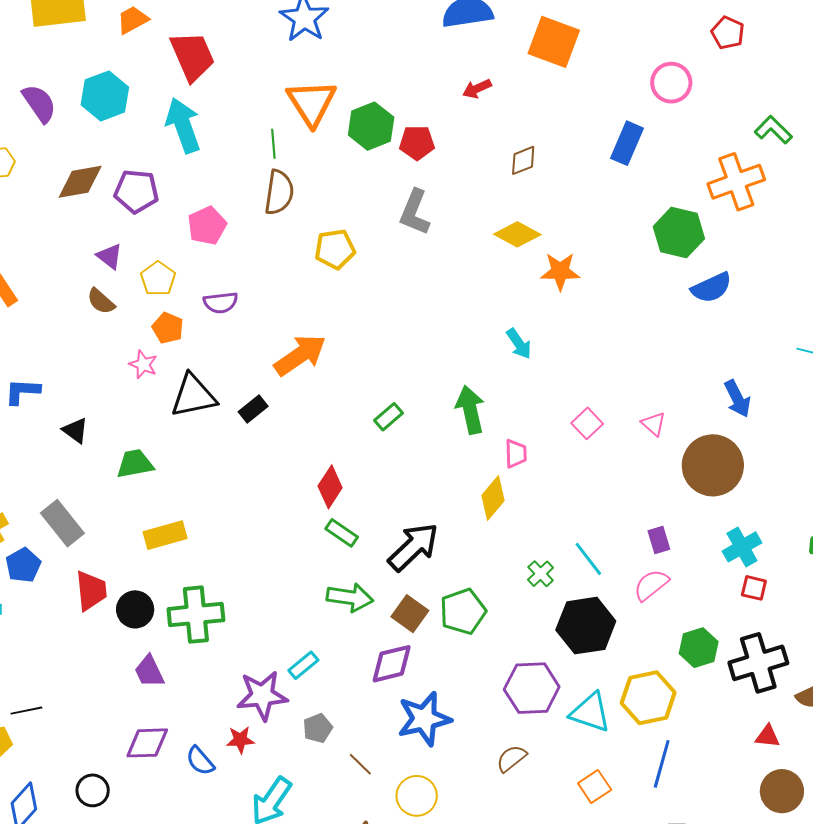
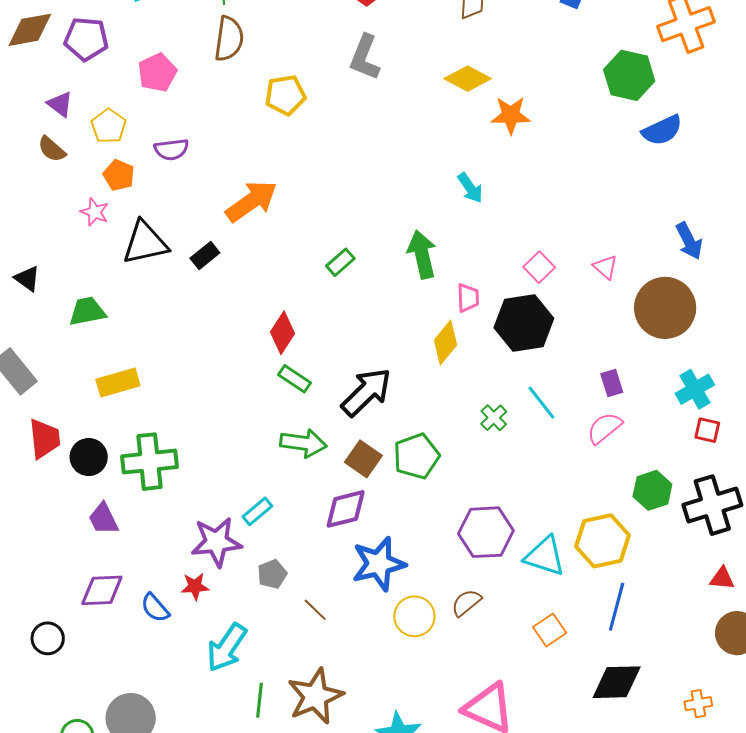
black hexagon: (586, 626) -> (524, 323), moved
yellow circle: (417, 796) -> (414, 616), moved

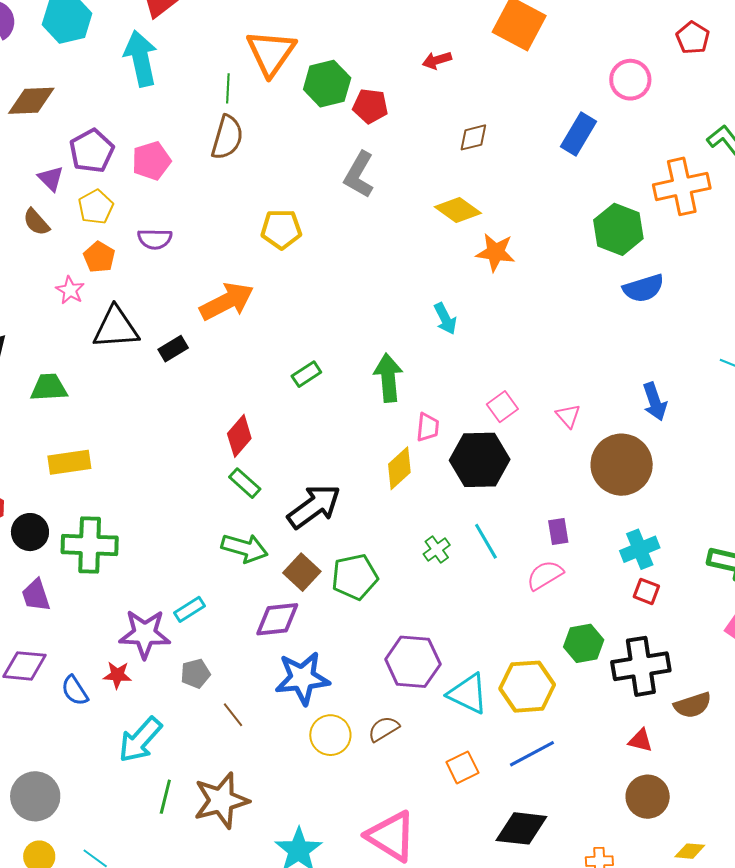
purple pentagon: (86, 39) -> (92, 151), moved, turned 30
yellow pentagon: (285, 95) -> (281, 229), moved
blue line: (617, 607) -> (532, 754), turned 39

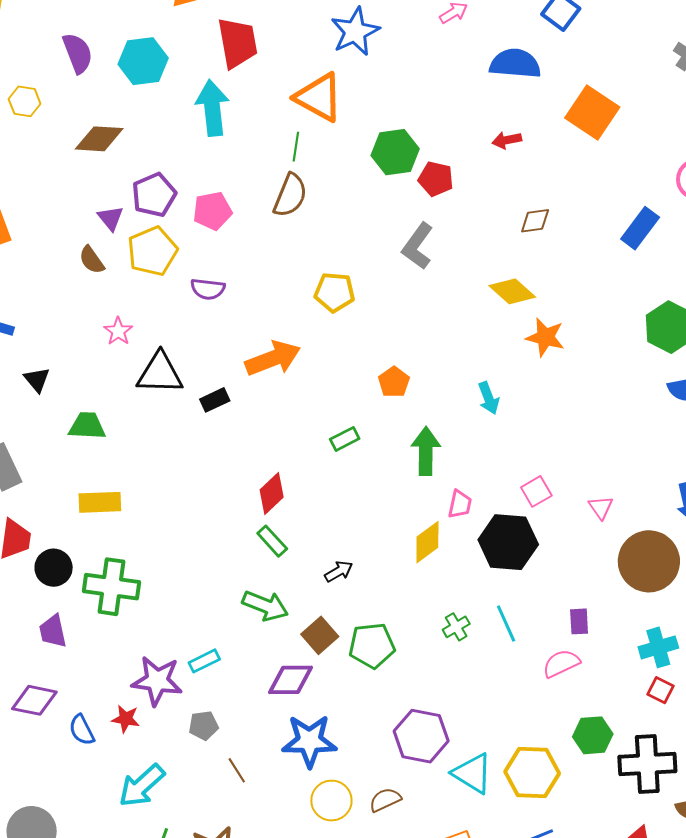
orange triangle: (271, 53) -> (319, 97), moved, turned -42
yellow pentagon: (96, 207) -> (152, 251), size x1.4
orange pentagon: (99, 257) -> (394, 382), moved
black arrow: (314, 506) -> (339, 571), size x0.5

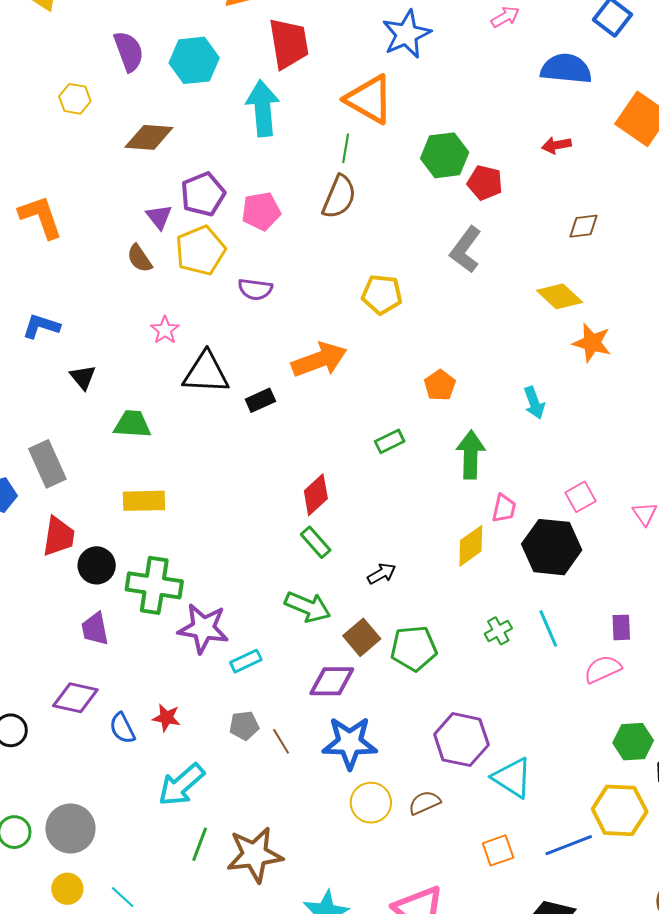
purple star: (157, 681) -> (203, 628), moved
brown line: (237, 770) -> (281, 741), moved
yellow hexagon: (532, 772) -> (620, 810), moved

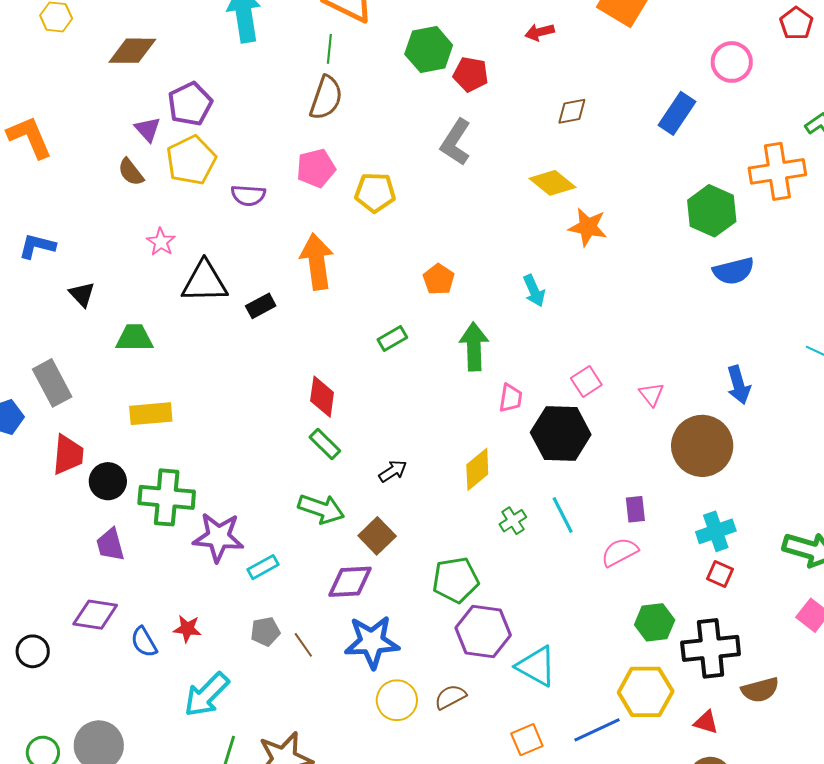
pink pentagon: (261, 211) -> (316, 168), moved
orange arrow: (319, 360) -> (317, 262), turned -74
red diamond: (316, 495) -> (322, 397), turned -36
yellow diamond: (471, 546) -> (477, 469), moved
green pentagon: (414, 648) -> (456, 580), moved

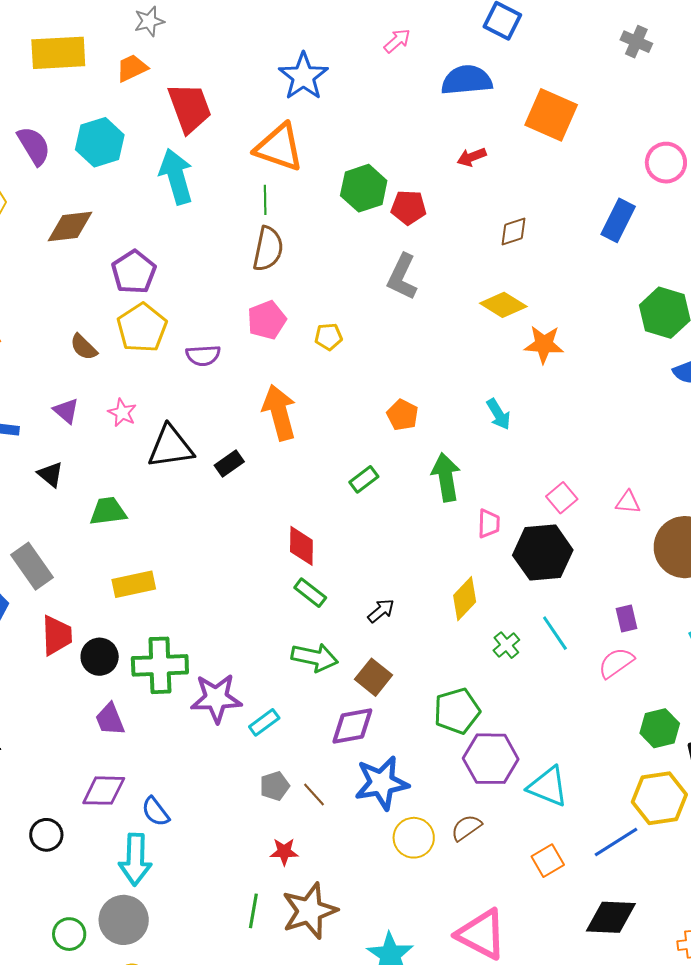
purple triangle: (148, 129) -> (66, 411), moved
yellow pentagon: (375, 192) -> (328, 337), size x0.7
pink triangle: (651, 394) -> (628, 502), turned -40
red star: (187, 629) -> (284, 852), moved
cyan arrow: (207, 695) -> (135, 859), moved, turned -36

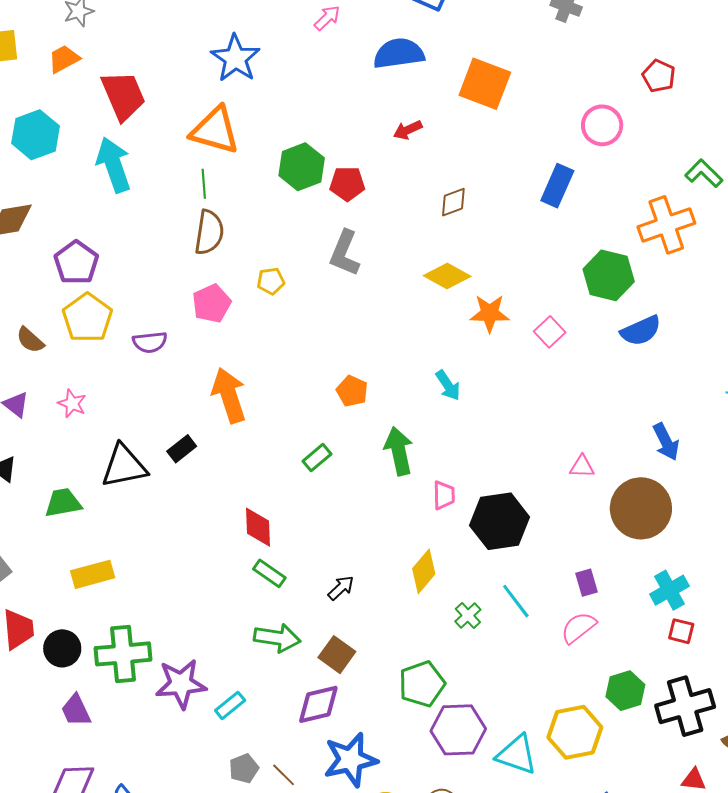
yellow pentagon: (328, 337) -> (271, 281), moved
black triangle: (171, 447) -> (124, 466), moved
pink square: (562, 498) -> (550, 332), moved
yellow hexagon: (659, 798) -> (575, 732), moved

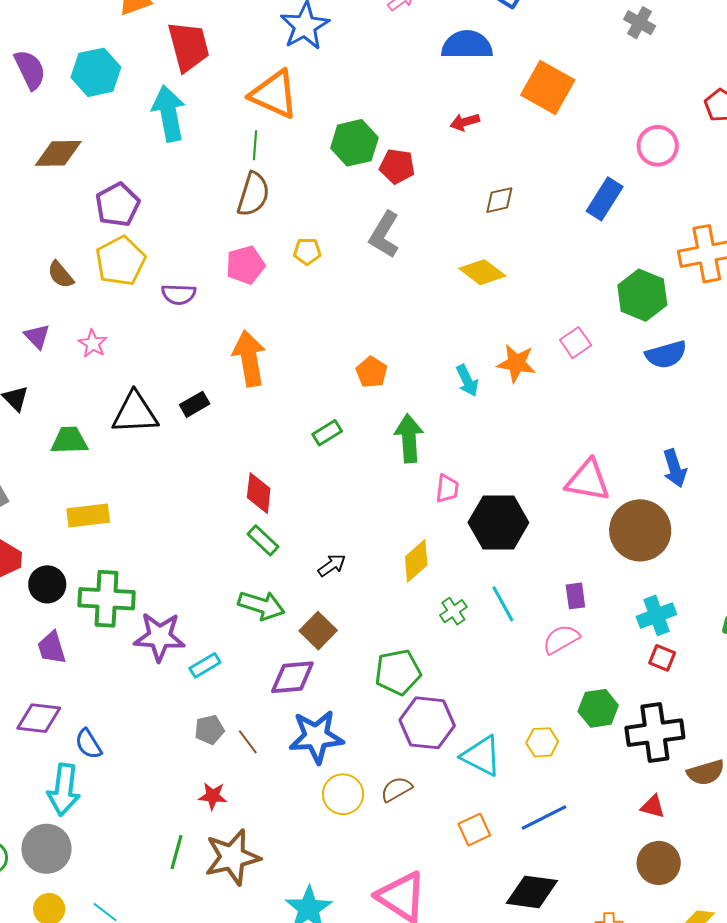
orange star: (490, 313) -> (516, 363), moved
pink triangle: (582, 467) -> (588, 480), size x1.8
yellow hexagon: (575, 732) -> (542, 742), size x0.6

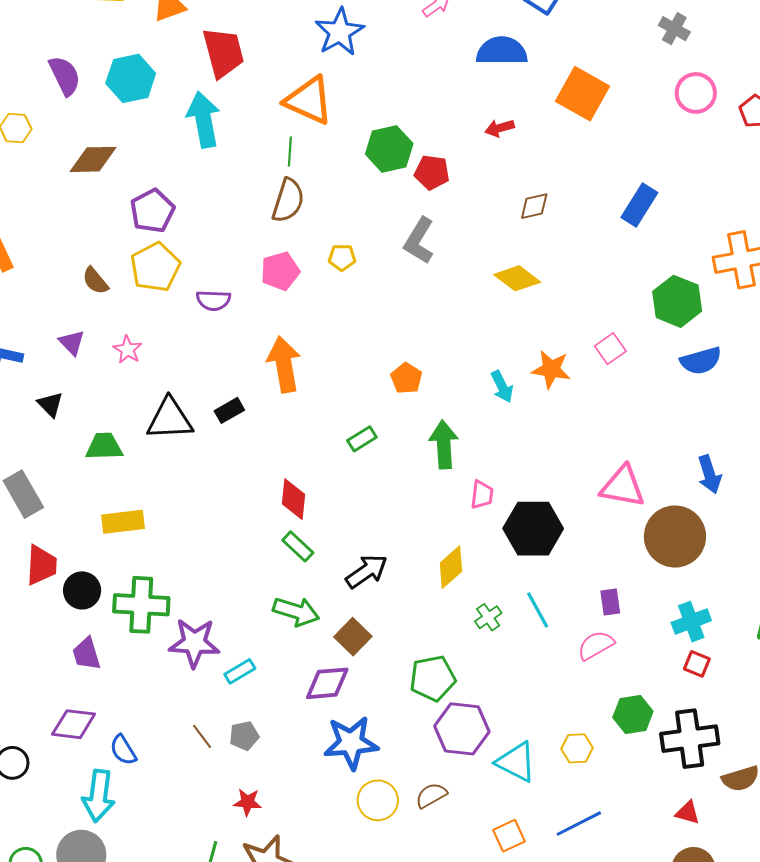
pink circle: (658, 146) -> (696, 93), moved
black arrow: (332, 565) -> (367, 571), size x1.5
brown line: (248, 742) -> (202, 736), moved

